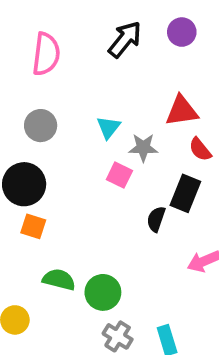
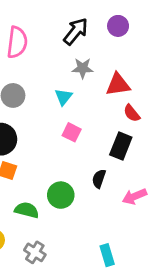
gray star: (143, 148) -> (83, 68), moved
black semicircle: (156, 219) -> (99, 179), moved
green circle: (103, 292) -> (61, 195), moved
gray cross: (118, 336) -> (35, 252), moved

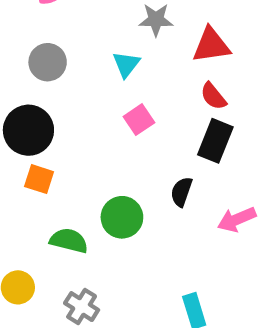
red semicircle: (132, 113) -> (213, 96), moved
pink square: (72, 132) -> (139, 120), turned 30

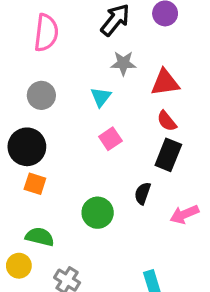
green semicircle: (69, 241) -> (40, 237), moved

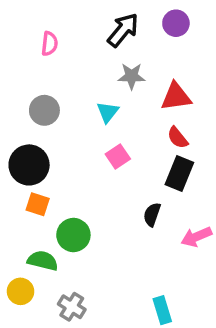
pink semicircle: (46, 33) -> (50, 44), size x0.6
green circle: (98, 213) -> (73, 235), moved

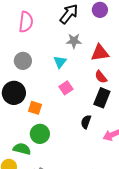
pink semicircle: (50, 44) -> (26, 22), size x1.5
orange square: (38, 204) -> (35, 108), moved

